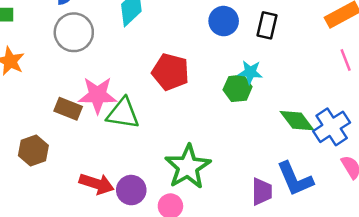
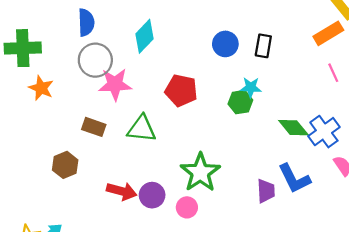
pink star: (98, 95) -> (115, 84), moved

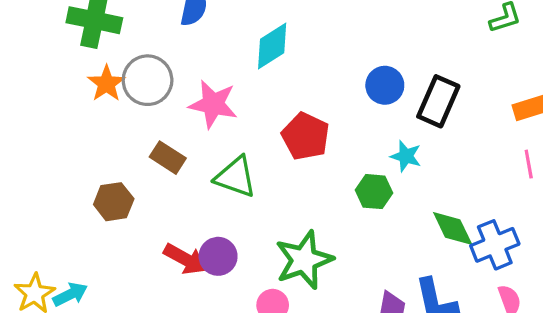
black rectangle: (263, 46) -> (438, 101), size x1.4
gray circle: (95, 60) -> (148, 80), moved
green hexagon: (240, 102) -> (374, 192), moved
purple circle: (152, 195) -> (218, 256), moved

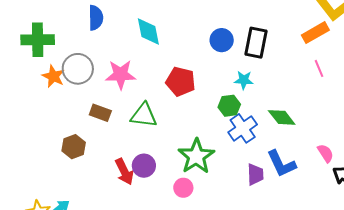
cyan diamond: (272, 46) -> (148, 31), turned -56
blue cross: (495, 245) -> (243, 128), moved
red arrow: (185, 259) -> (124, 172), turned 48

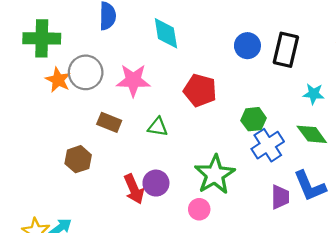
cyan star: (244, 80) -> (314, 94), moved
green triangle: (144, 115) -> (158, 127), size x0.7

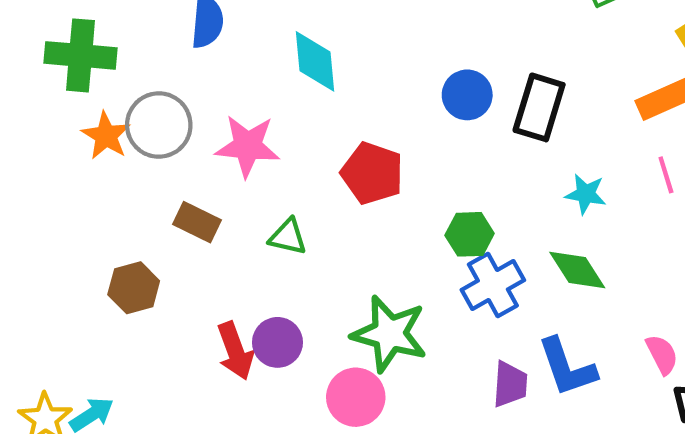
green star: (215, 175) -> (389, 334), turned -30
pink circle: (199, 209) -> (356, 397), size x1.4

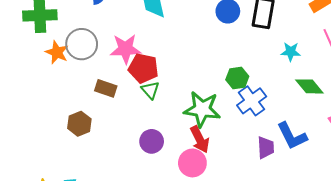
red pentagon: (372, 173) -> (143, 68), moved
green triangle: (288, 237) -> (150, 90), turned 42
green diamond: (577, 270) -> (309, 86), moved
green star: (389, 334) -> (202, 109), moved
red arrow: (235, 351) -> (200, 139), moved

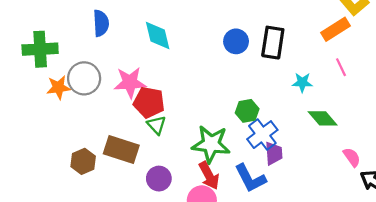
orange star: (57, 52) -> (58, 87), turned -30
brown rectangle: (106, 88) -> (121, 149), moved, size x1.5
blue L-shape: (292, 136) -> (250, 178), moved
purple trapezoid: (266, 148) -> (274, 153), moved

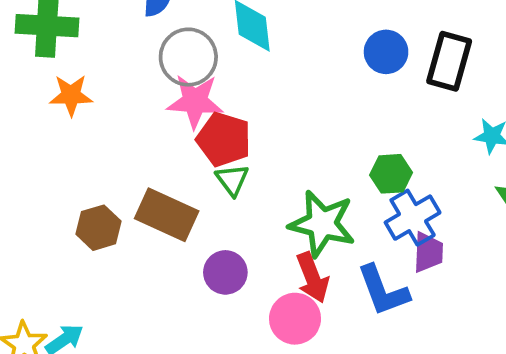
gray circle: (84, 78) -> (188, 57), moved

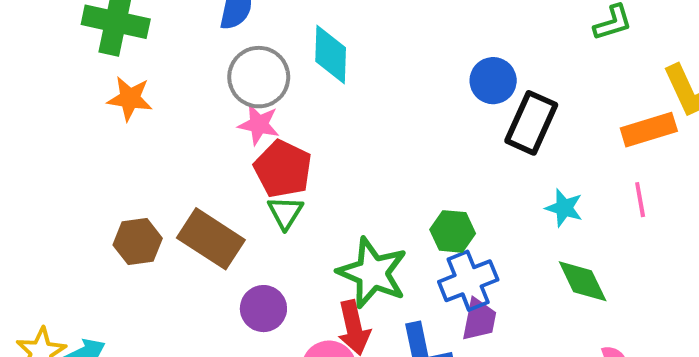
blue circle: (386, 52) -> (493, 81), moved
pink star: (195, 101) -> (259, 124), size x0.7

